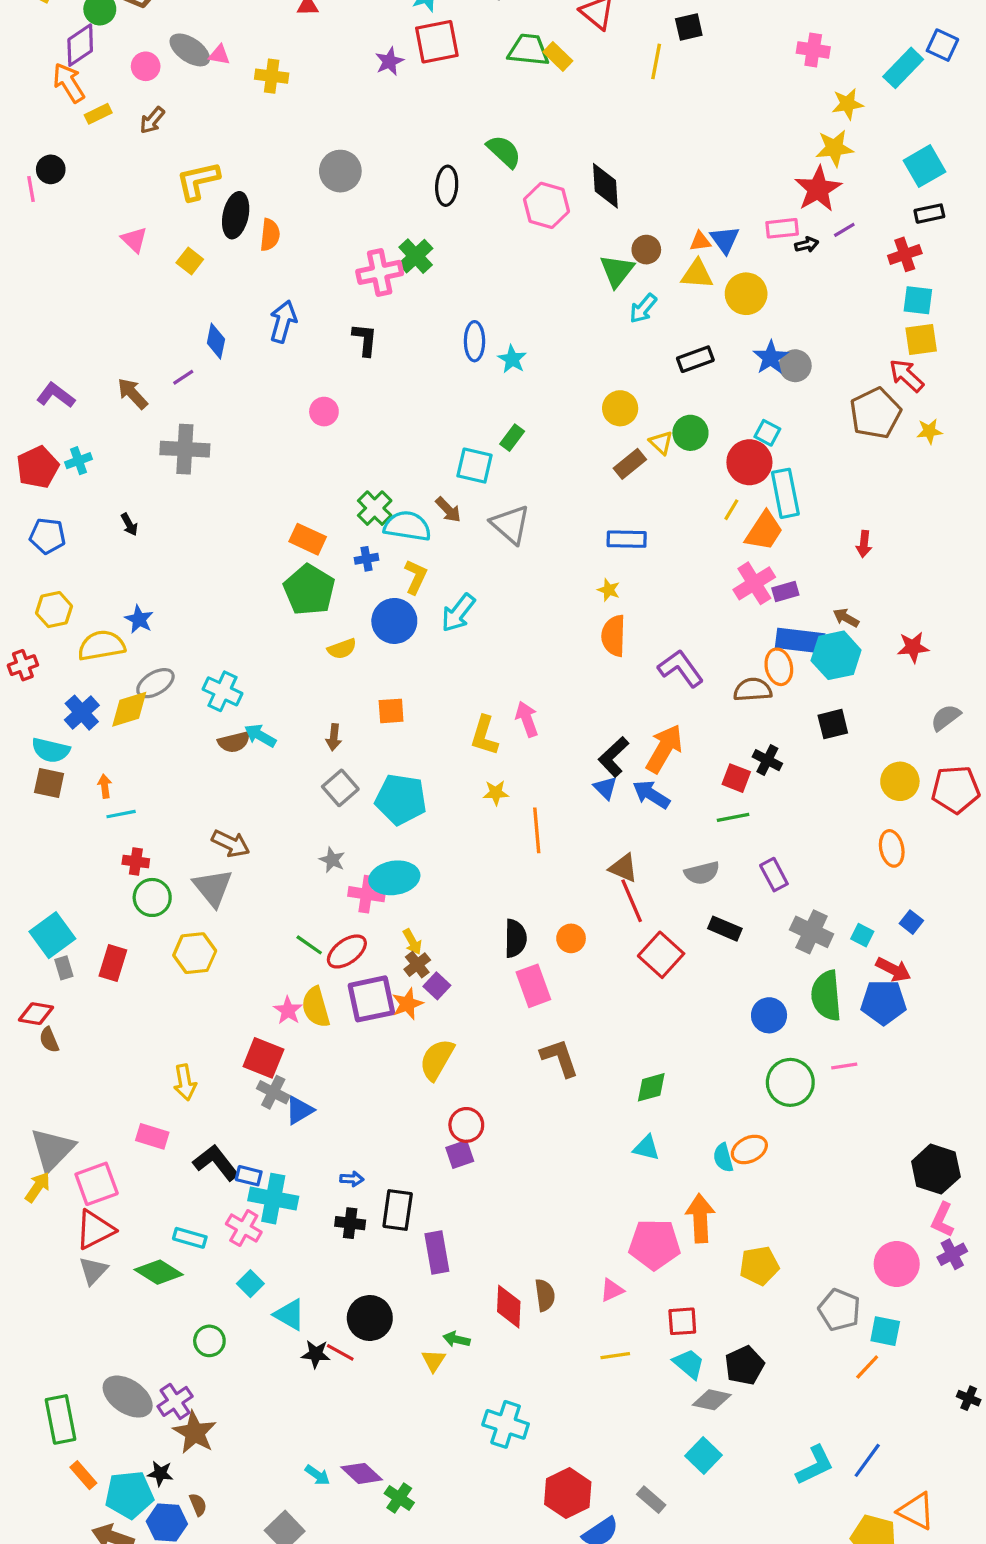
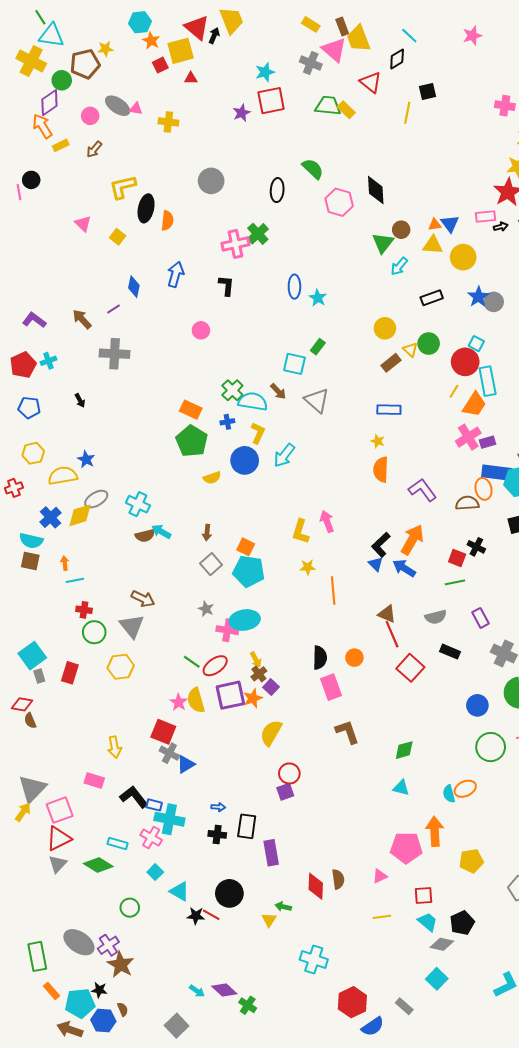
orange square: (391, 711) -> (246, 547), moved, turned 30

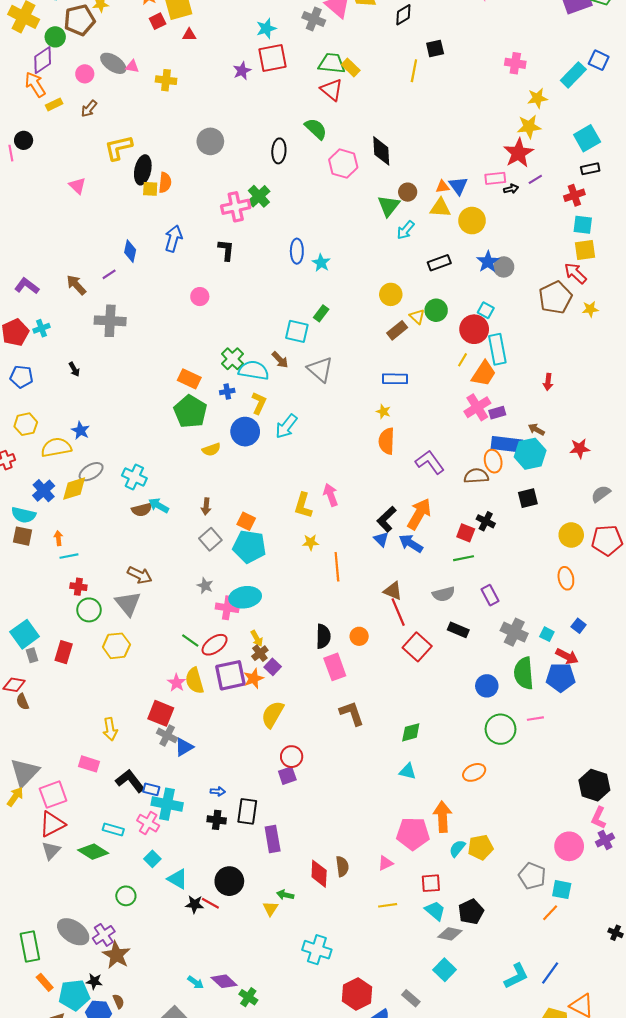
red triangle: (371, 82) -> (332, 90), moved
yellow square: (118, 237) -> (150, 189), moved, turned -35
cyan semicircle: (449, 794) -> (457, 848), moved, turned 54

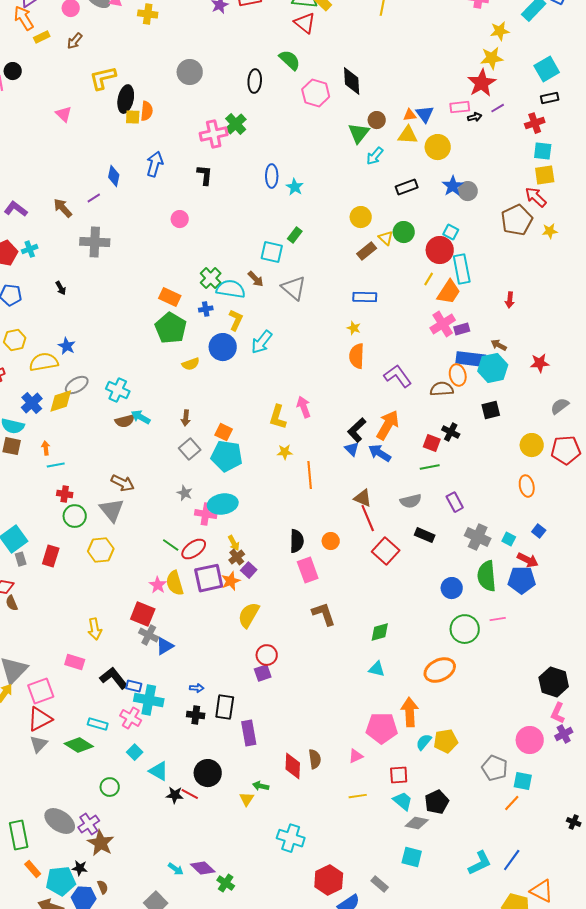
orange ellipse: (474, 772) -> (440, 670), size x1.4
cyan square: (445, 970) -> (412, 857), turned -30

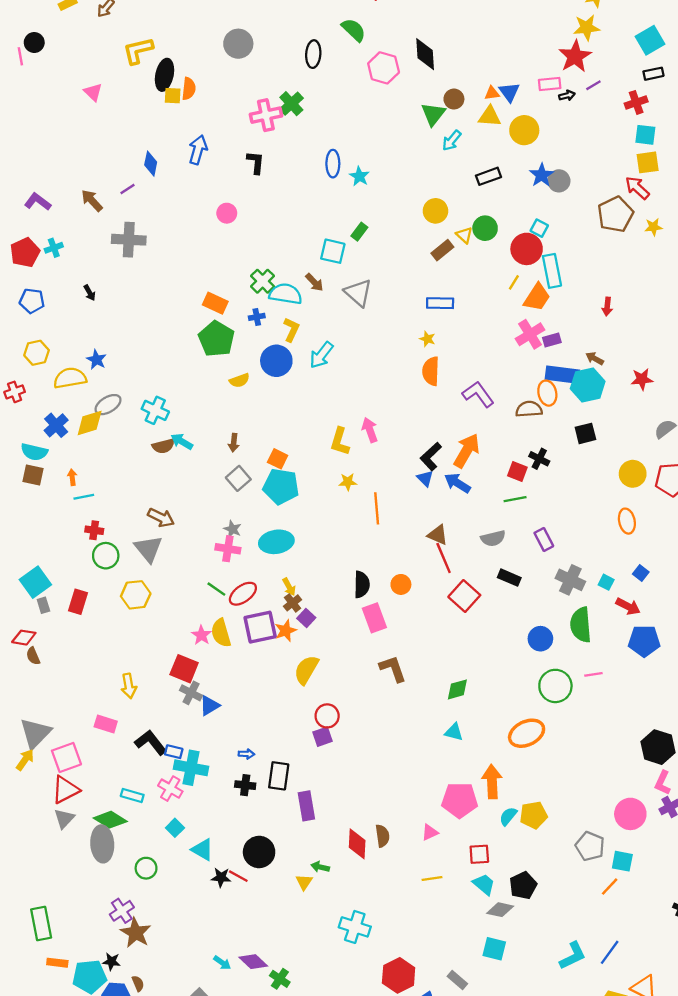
pink cross: (206, 514) -> (228, 549), moved
blue pentagon: (522, 580) -> (644, 641), moved
gray ellipse: (60, 821) -> (102, 844), moved, turned 52
orange rectangle: (33, 869) -> (57, 963), turned -42

